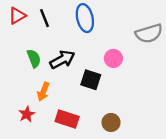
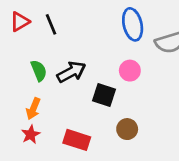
blue ellipse: (85, 18) -> (133, 24), moved
orange arrow: (43, 92) -> (33, 109), moved
brown circle: (111, 122) -> (127, 129), moved

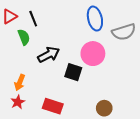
green semicircle: (39, 71) -> (24, 37), moved
pink circle: (130, 71) -> (93, 54), size x1.5
brown circle: (127, 129) -> (104, 108), moved

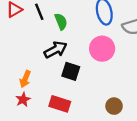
green semicircle: (24, 37) -> (61, 22), moved
black square: (73, 72) -> (71, 71), moved

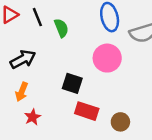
black arrow: (56, 50) -> (23, 59), moved
red star: (23, 100) -> (32, 117), moved
red rectangle: (60, 104) -> (87, 111), moved

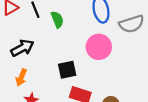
black square: (72, 83) -> (67, 70), turned -30

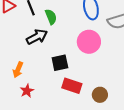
black arrow: (22, 48) -> (37, 37), moved

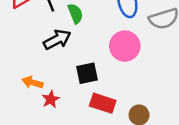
orange arrow: (18, 70) -> (32, 82), turned 84
red star: (27, 91) -> (51, 99), moved

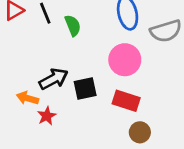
black arrow: (57, 40) -> (54, 79), moved
red rectangle: (103, 103) -> (126, 101), moved

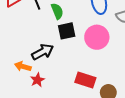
black square: (85, 89) -> (67, 31), moved
red rectangle: (126, 101) -> (85, 80), moved

